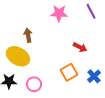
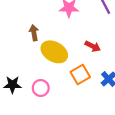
yellow ellipse: (18, 56) -> (54, 52), moved

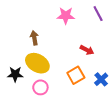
yellow ellipse: (54, 52) -> (37, 63), moved
black star: (12, 85) -> (15, 74), moved

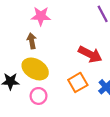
pink star: (66, 16) -> (41, 16), moved
red arrow: (87, 50) -> (90, 54), size x1.5

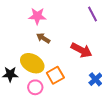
brown arrow: (32, 41) -> (43, 38), moved, turned -48
orange square: (78, 82) -> (55, 75), moved

